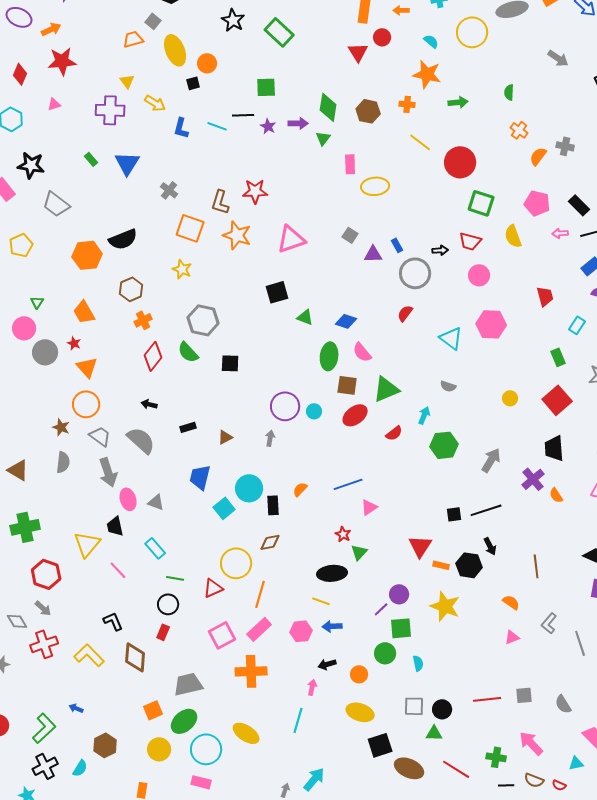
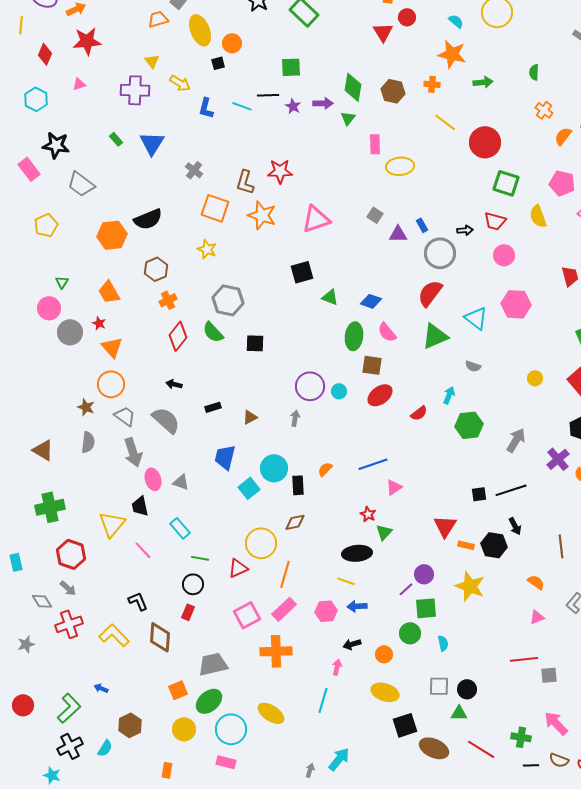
red semicircle: (405, 313) -> (430, 293), size x1.6
green triangle: (386, 389) -> (435, 336), moved
red line: (487, 699) -> (524, 659), moved

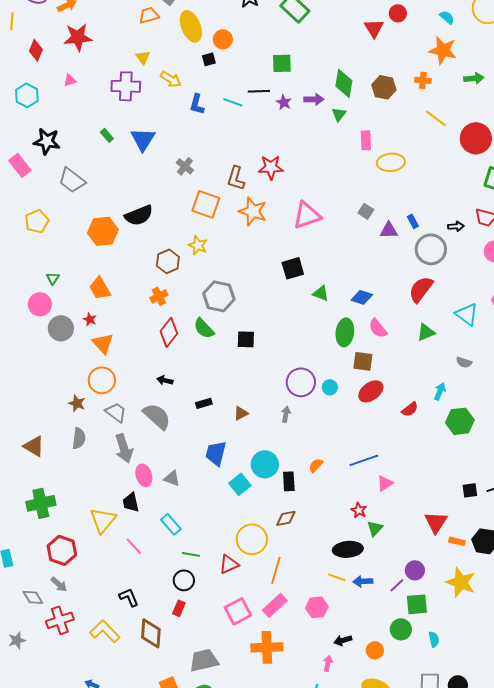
brown hexagon: (156, 269) -> (168, 261), moved
green triangle: (435, 336) -> (426, 332), size x0.7
blue arrow: (357, 606) -> (363, 581), moved

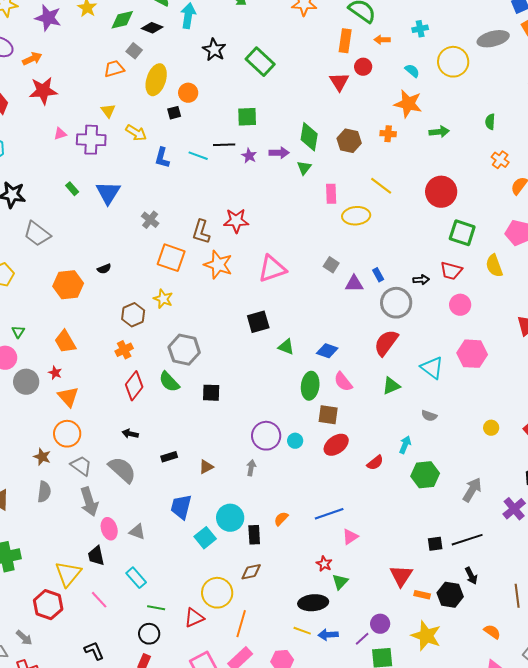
yellow ellipse: (191, 26) -> (156, 80), turned 40
pink triangle: (70, 80) -> (60, 134), moved
yellow line: (436, 118) -> (381, 186), moved
black semicircle: (139, 215) -> (104, 269), size x0.5
red hexagon: (62, 550) -> (48, 605), moved

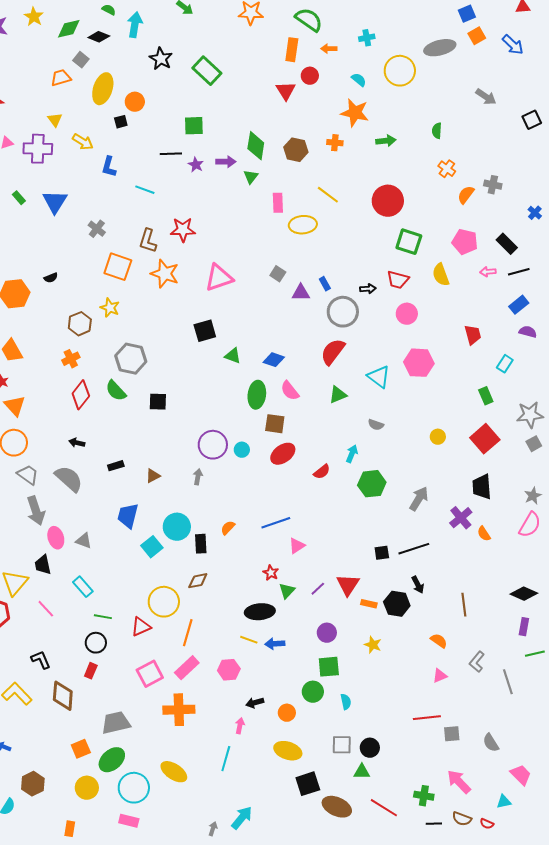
cyan line: (198, 156) -> (145, 190), moved
yellow star: (426, 636) -> (373, 645), size x0.6
purple line: (362, 639) -> (318, 589), moved

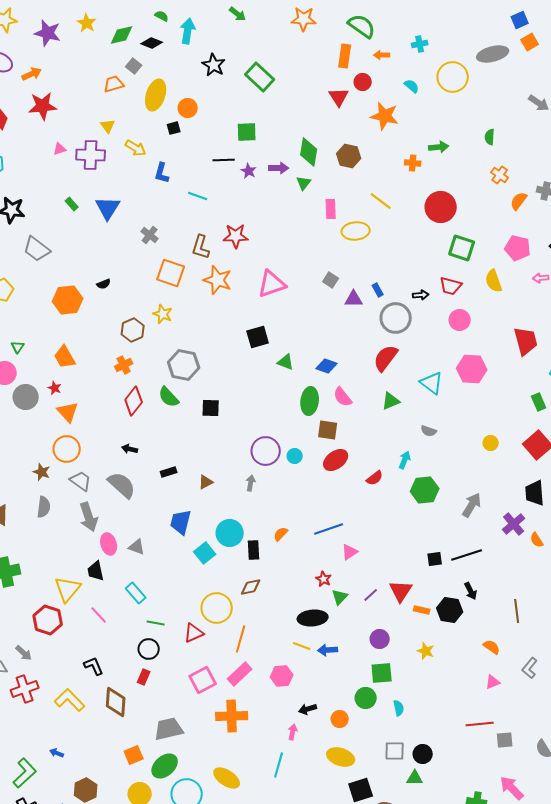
orange star: (355, 113) -> (385, 116), moved
orange cross: (335, 143) -> (413, 163), moved
red trapezoid: (473, 335) -> (526, 341), size x1.4

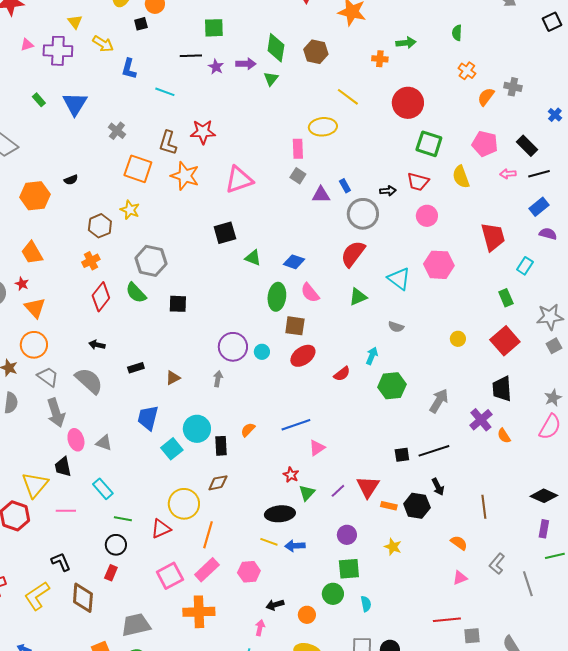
pink rectangle: (331, 209) -> (298, 149), moved
pink line: (99, 615) -> (66, 511), turned -48
yellow L-shape: (70, 700) -> (37, 596), turned -80

